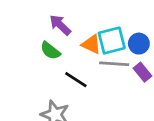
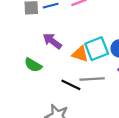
green semicircle: (50, 51) -> (33, 65), moved
gray line: (114, 64) -> (92, 79), moved

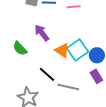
cyan square: (97, 49) -> (77, 50), turned -30
gray line: (92, 79) -> (68, 87), moved

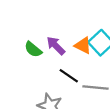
purple arrow: (42, 33) -> (56, 46), moved

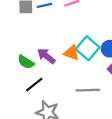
black line: (69, 76) -> (34, 85), moved, turned -66

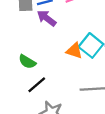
purple arrow: (46, 56) -> (47, 18), moved

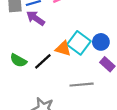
black line: (37, 85) -> (43, 61), moved

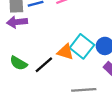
purple arrow: (36, 18) -> (17, 22), moved, turned -42

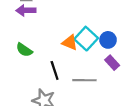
black line: (44, 65) -> (55, 70), moved, turned -72

